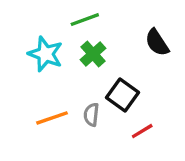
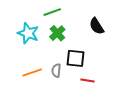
black square: (123, 95) -> (75, 58), turned -30
red line: (142, 131) -> (88, 81), turned 40

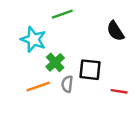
green cross: (57, 33) -> (55, 62), moved
red line: (88, 81) -> (119, 91), moved

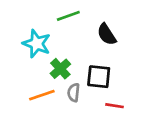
black semicircle: (115, 31) -> (107, 34), moved
red line: (119, 91) -> (115, 106), moved

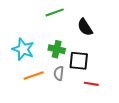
cyan star: (37, 44) -> (23, 49), moved
green cross: (60, 69) -> (57, 49), moved, turned -35

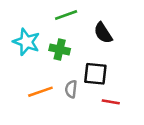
cyan star: (23, 49) -> (26, 42), moved
green cross: (57, 49) -> (60, 49), moved

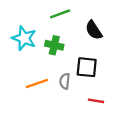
red line: (111, 102) -> (96, 101), moved

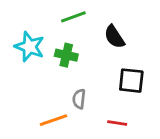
black square: (87, 67) -> (131, 81), moved
orange line: (37, 83) -> (54, 120), moved

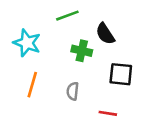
green cross: (66, 55) -> (82, 51), moved
orange line: (54, 120) -> (32, 85), moved, turned -55

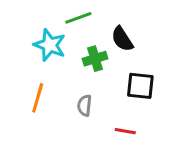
cyan star: (27, 43) -> (50, 45), moved
green cross: (82, 51) -> (95, 59), turned -30

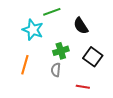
green cross: (95, 59) -> (61, 51), moved
black square: (140, 86) -> (93, 57), turned 30

